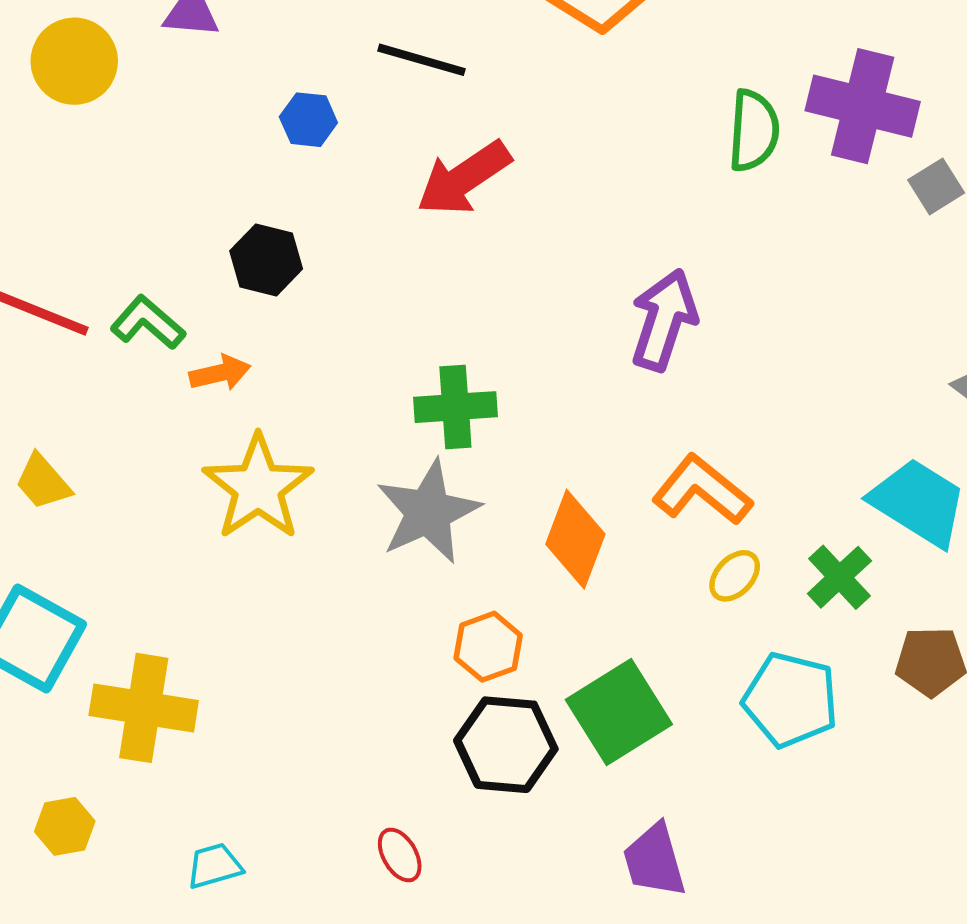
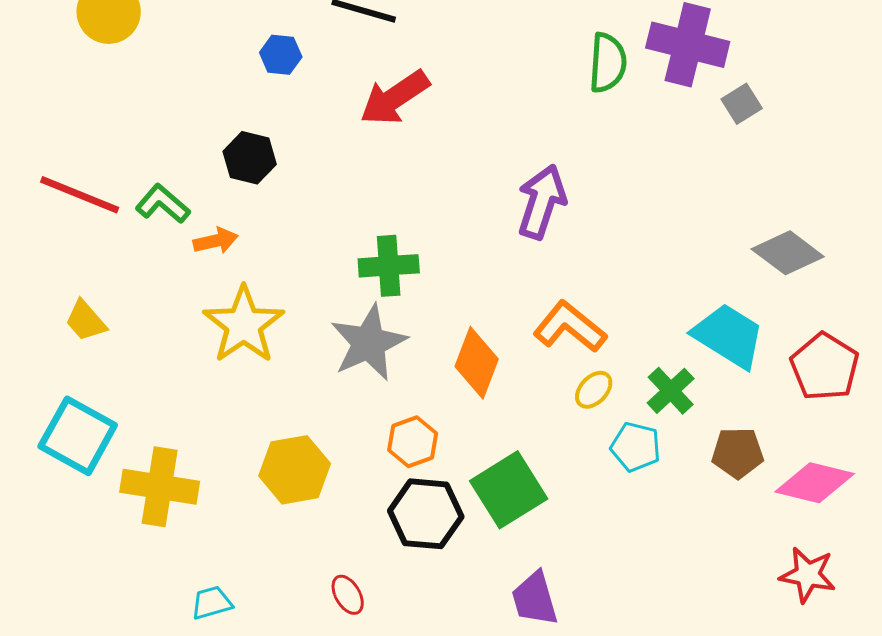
cyan pentagon: (790, 700) -> (636, 447), moved, size x0.7
yellow hexagon: (65, 826) -> (295, 470), moved, size x1.6

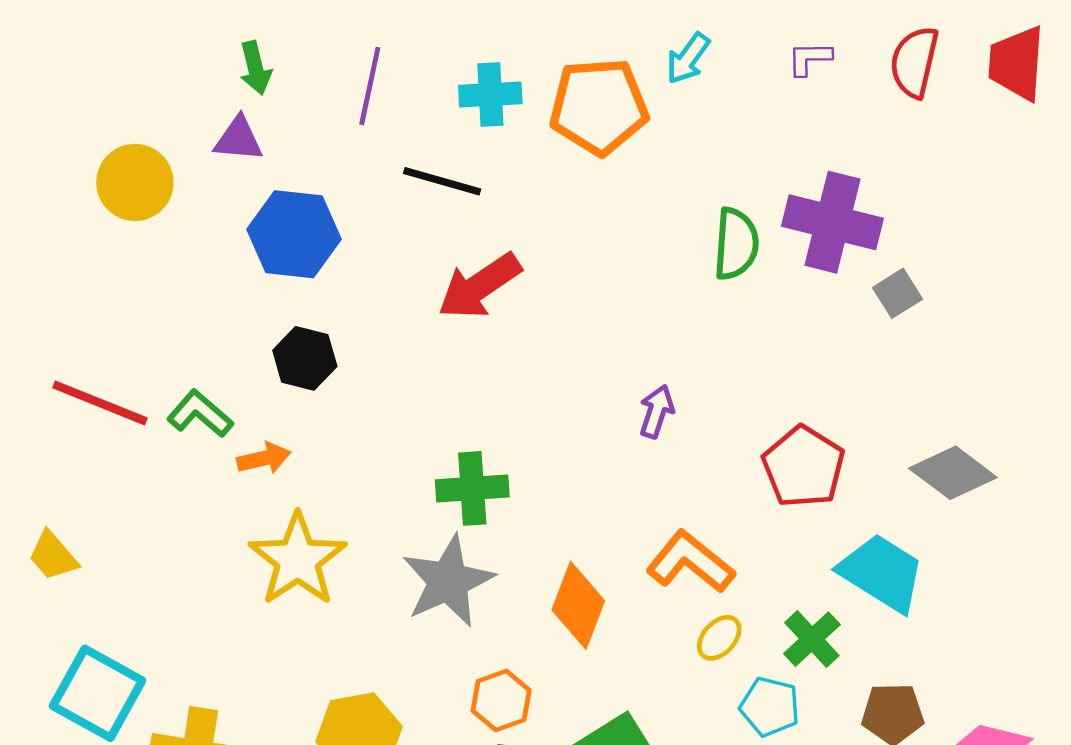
blue hexagon: (281, 55) -> (294, 234), moved, size x1.8
purple arrow: (542, 202) -> (657, 411), size x0.6
yellow trapezoid: (86, 321) -> (53, 556), moved
red pentagon: (825, 367) -> (804, 467), moved

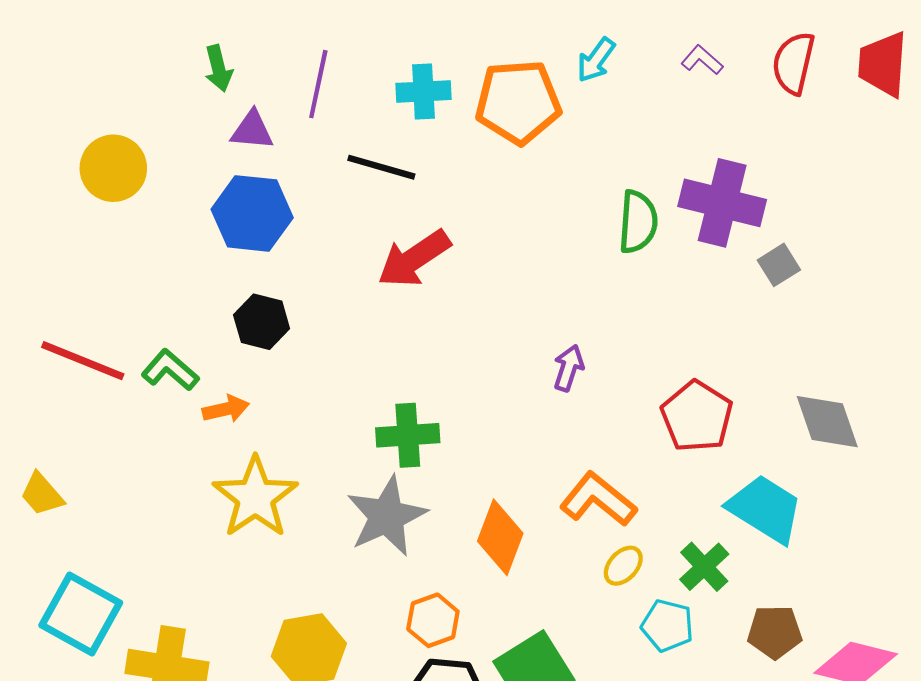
purple L-shape: (810, 58) -> (702, 60), turned 42
purple triangle: (239, 139) -> (252, 130), moved
gray diamond: (953, 473) -> (827, 422), turned 34

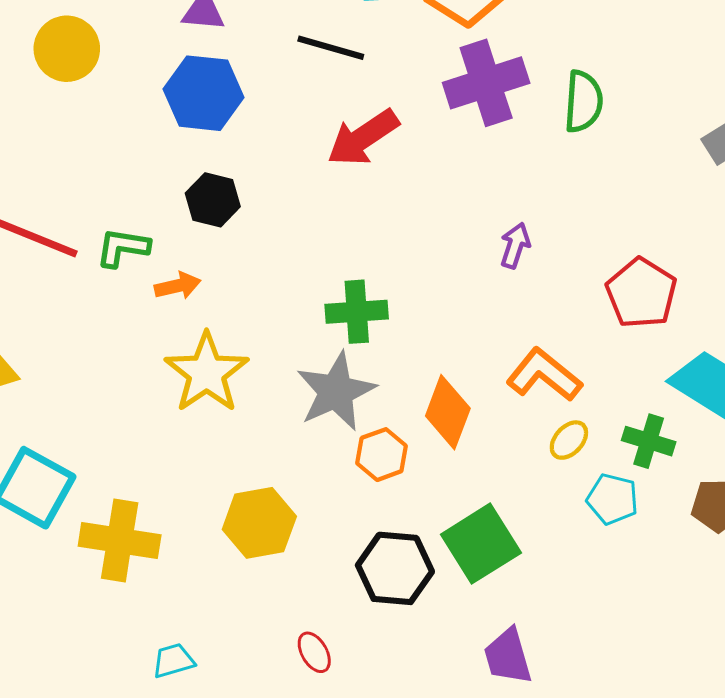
purple cross: (722, 203) -> (486, 83), moved, turned -32
green L-shape: (170, 370) -> (123, 247), turned -32
green cross: (704, 567) -> (649, 441), turned -30
orange hexagon: (433, 620) -> (382, 455), moved

